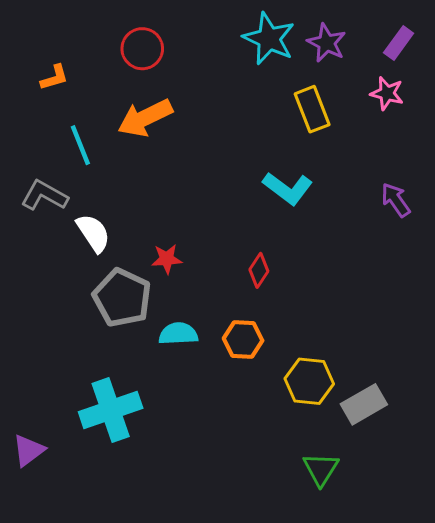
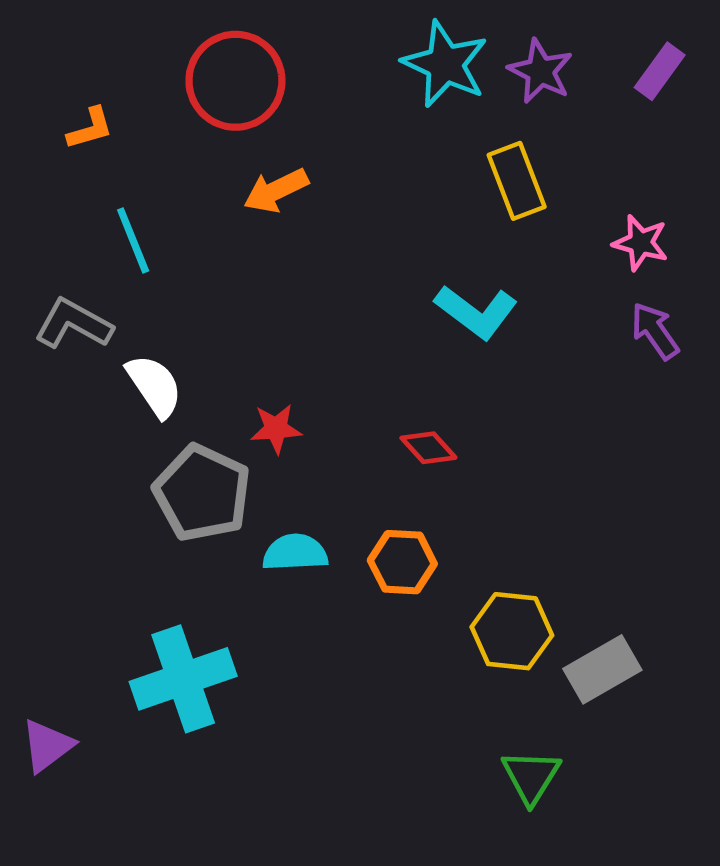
red circle: (142, 49) -> (235, 81), size x1.4
pink star: (387, 93) -> (641, 243), moved
orange arrow: (145, 118) -> (276, 190), moved, size x0.7
red diamond: (259, 270) -> (428, 448), turned -76

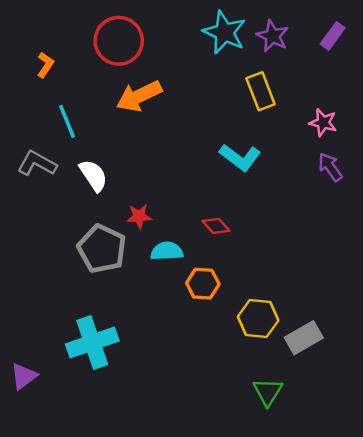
orange L-shape: (90, 128) -> (45, 65), turned -40
orange arrow: (276, 190) -> (139, 96), size x1.4
white semicircle: (154, 386) -> (93, 175), moved
cyan semicircle: (295, 553) -> (167, 251), moved

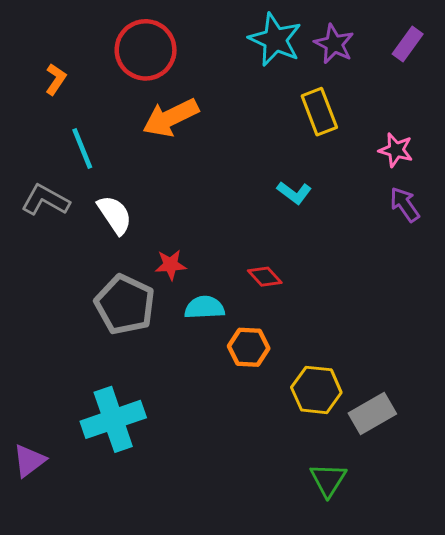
cyan L-shape: (240, 157) -> (294, 193), size x0.7

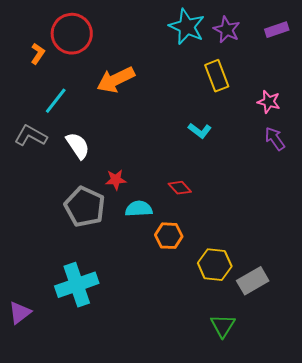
purple rectangle: (408, 44) -> (277, 30), turned 35
red circle: (146, 50) -> (72, 34), moved
cyan line: (82, 149) -> (56, 101), turned 60

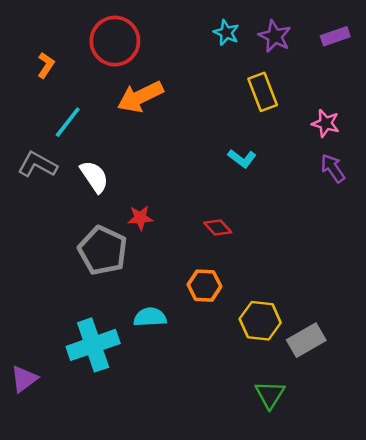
cyan star: (187, 27) -> (226, 33), size x0.6
red circle: (72, 34) -> (115, 41), moved
cyan semicircle: (139, 209) -> (150, 317), moved

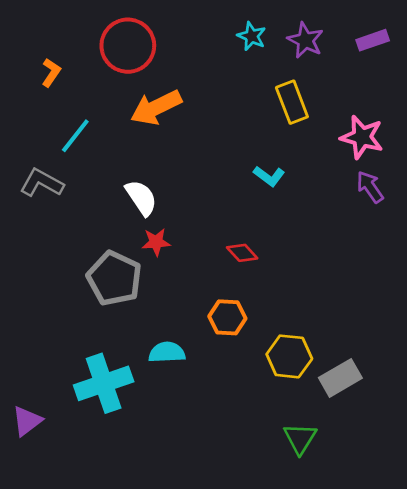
pink star: (326, 123) -> (362, 137), size x1.4
white semicircle: (94, 177) -> (141, 198), moved

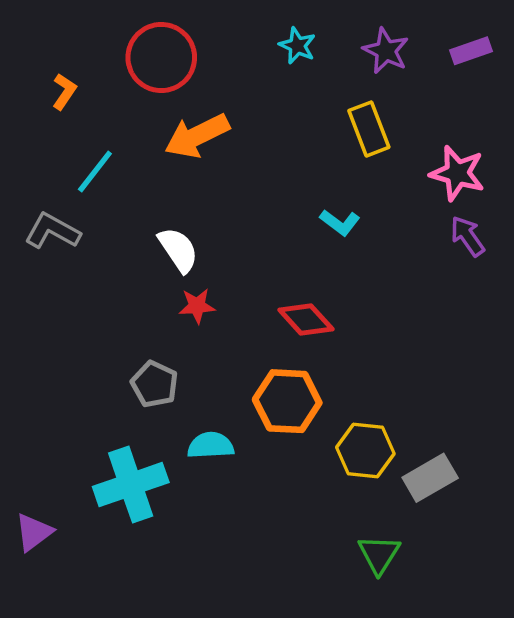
cyan star: (252, 36) -> (297, 46), moved
red diamond: (242, 253) -> (306, 320), size x1.4
gray pentagon: (114, 278) -> (154, 384), moved, size x0.7
orange hexagon: (227, 317) -> (287, 401), size x1.4

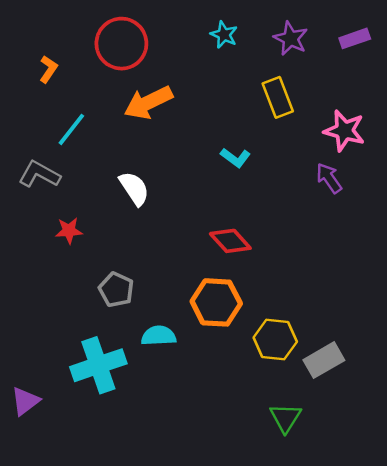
cyan L-shape: (340, 223) -> (235, 158), moved
purple arrow: (468, 236) -> (329, 178), moved
red star: (197, 306) -> (69, 231), moved

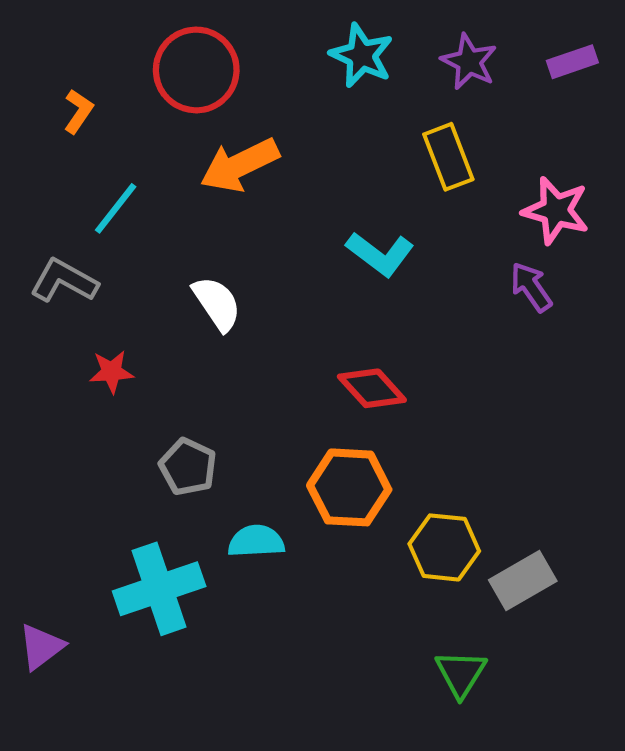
cyan star: (224, 35) -> (362, 56), size x1.4
cyan L-shape: (235, 158) -> (380, 254), size x1.4

